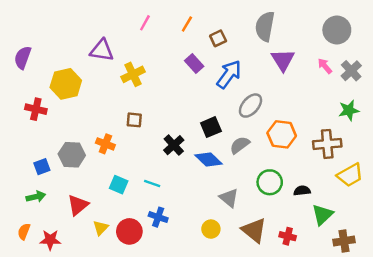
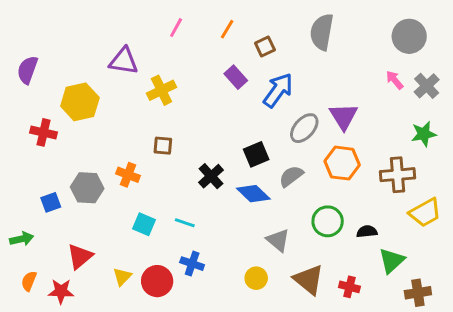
purple triangle: (283, 60) -> (344, 116), moved
green arrow: (36, 197) -> (22, 239), moved
red triangle: (78, 205) -> (80, 256), moved

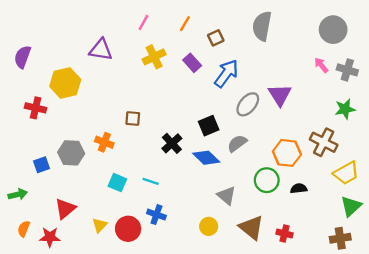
gray cross: (427, 86) -> (347, 70), turned -30
yellow cross: (161, 90) -> (154, 57), moved
orange hexagon: (342, 163) -> (287, 153), moved
brown cross: (397, 175) -> (324, 142), turned 32
green triangle: (392, 261) -> (351, 206), moved

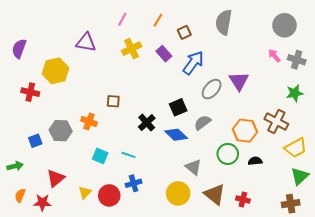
blue cross: (156, 215) -> (134, 183), turned -35
yellow circle: (209, 226) -> (178, 193), size x1.5

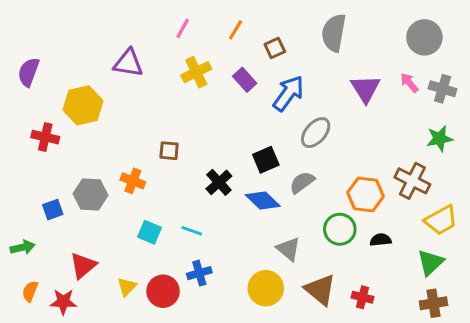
purple triangle: (239, 81) -> (365, 89), moved
green triangle: (300, 176) -> (430, 262), moved

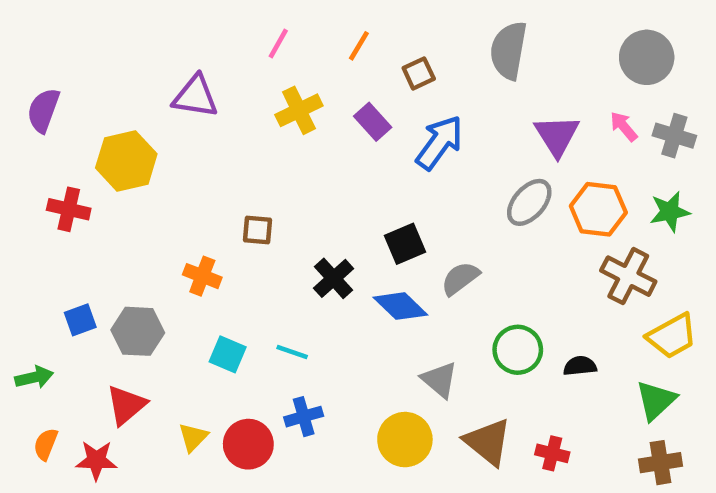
gray ellipse: (316, 133) -> (529, 202), moved
gray hexagon: (91, 194) -> (138, 331), moved
orange hexagon: (365, 194) -> (598, 209), moved

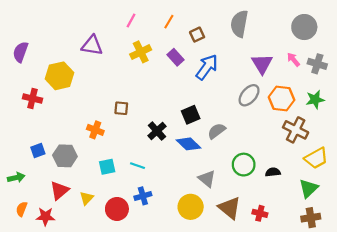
cyan square: (228, 354) -> (107, 167), turned -35
yellow triangle: (193, 437) -> (87, 198), moved

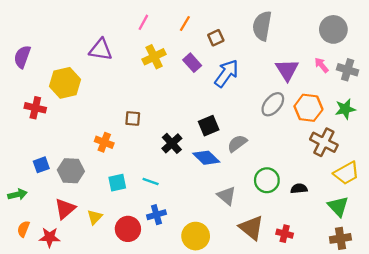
green triangle: (309, 188) -> (338, 206), turned -30
yellow circle: (191, 207) -> (196, 236), moved

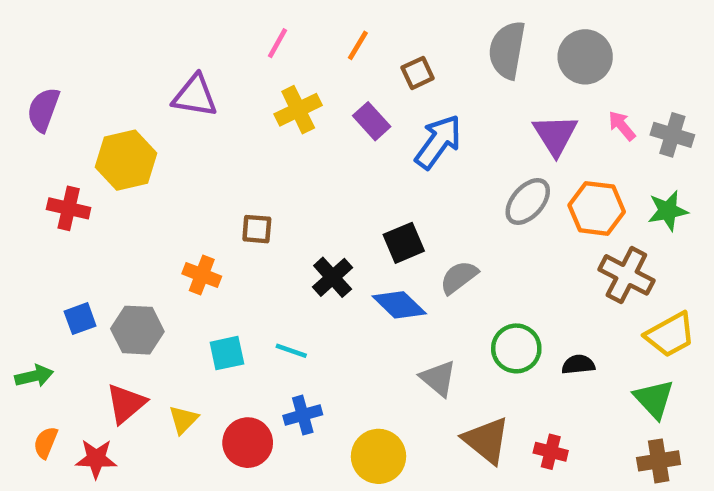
gray circle: (333, 29) -> (585, 57), moved

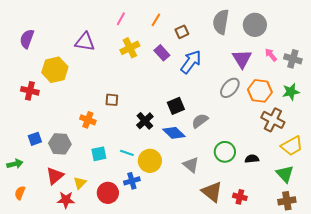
purple semicircle: (43, 110) -> (27, 39), moved
yellow circle: (379, 456) -> (150, 161), moved
red star: (96, 459) -> (66, 200), moved

